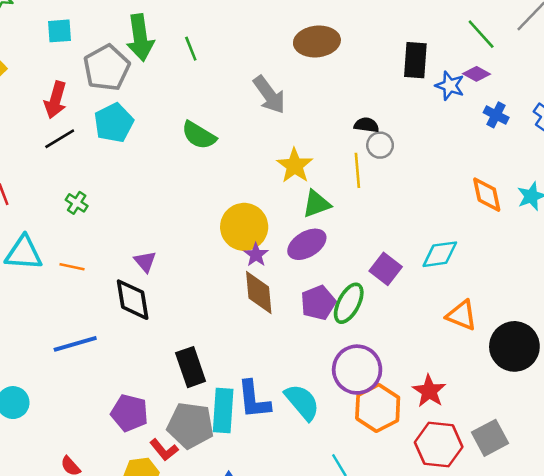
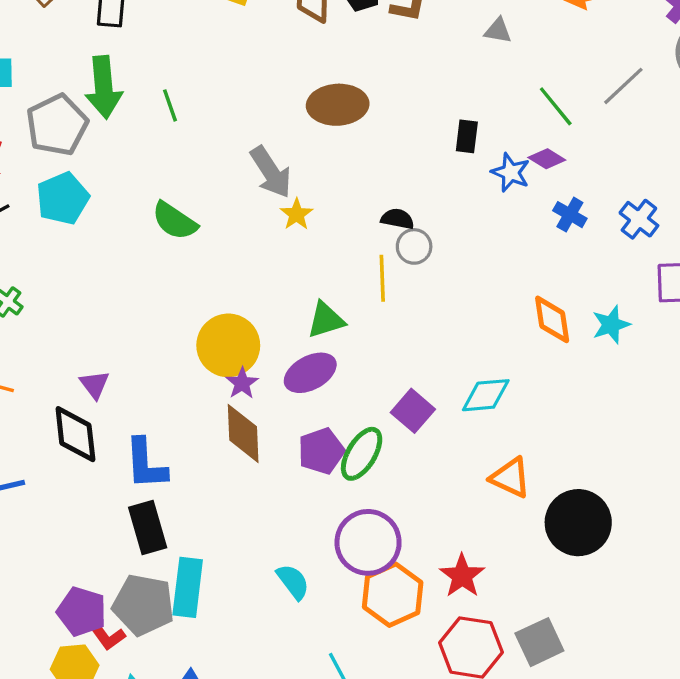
black rectangle: (415, 60) -> (467, 136), size x0.7
yellow star: (295, 166) -> (297, 214), moved, size x0.7
blue L-shape: (254, 400) -> (146, 464), moved
cyan semicircle: (302, 402) -> (293, 582), size x0.7
purple pentagon: (130, 413) -> (82, 612), moved

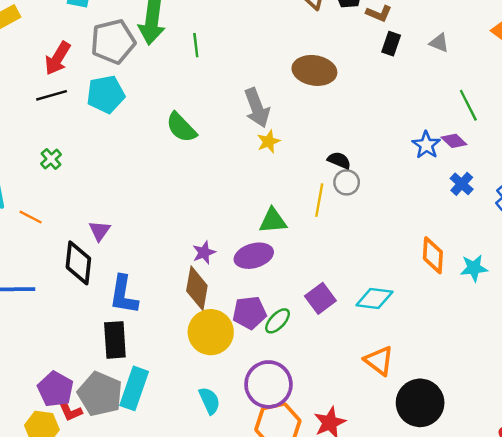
black rectangle: (467, 136) -> (391, 44), moved
yellow circle: (228, 345) -> (211, 332), moved
green ellipse: (362, 454) -> (278, 321), size x0.7

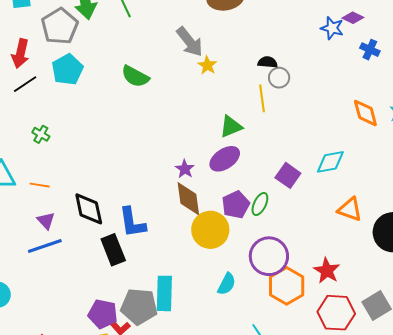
purple triangle: (100, 231) -> (46, 221), moved
black rectangle: (115, 340) -> (113, 250), moved
cyan semicircle: (209, 401) -> (227, 284), turned 70

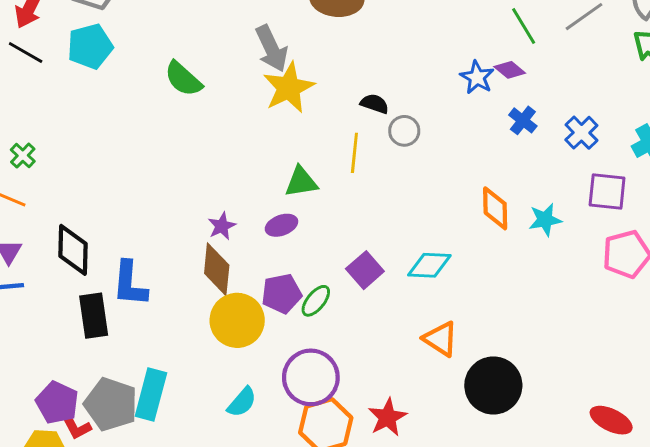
yellow star: (207, 65) -> (289, 88), size x1.8
gray circle: (279, 78) -> (404, 131), moved
black line: (25, 84) -> (26, 53), turned 50
green cross: (41, 134) -> (23, 156), moved
purple ellipse: (225, 159) -> (281, 225), size x0.7

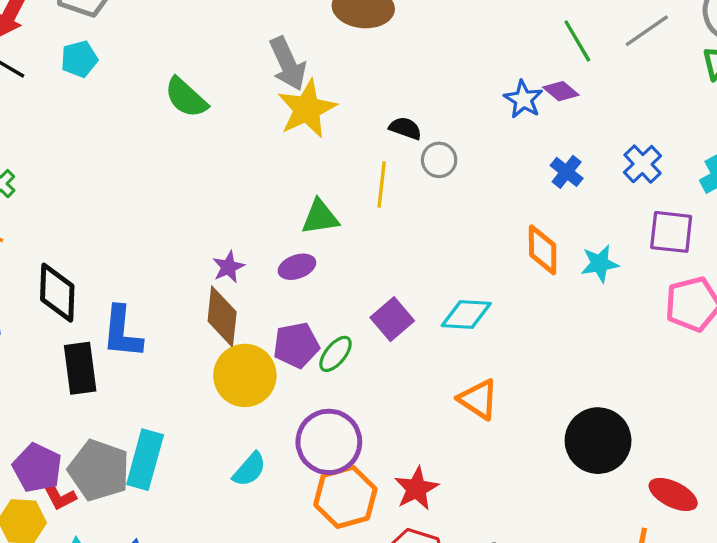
cyan pentagon: (90, 46) -> (79, 59), size x0.7
blue cross: (523, 120) -> (567, 172), moved
black circle: (493, 385) -> (598, 441), moved

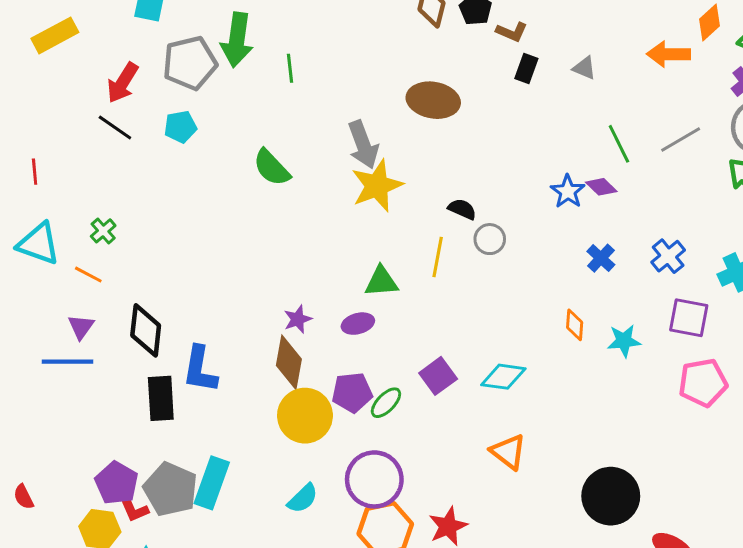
orange diamond: (543, 250) -> (575, 325), size x0.7

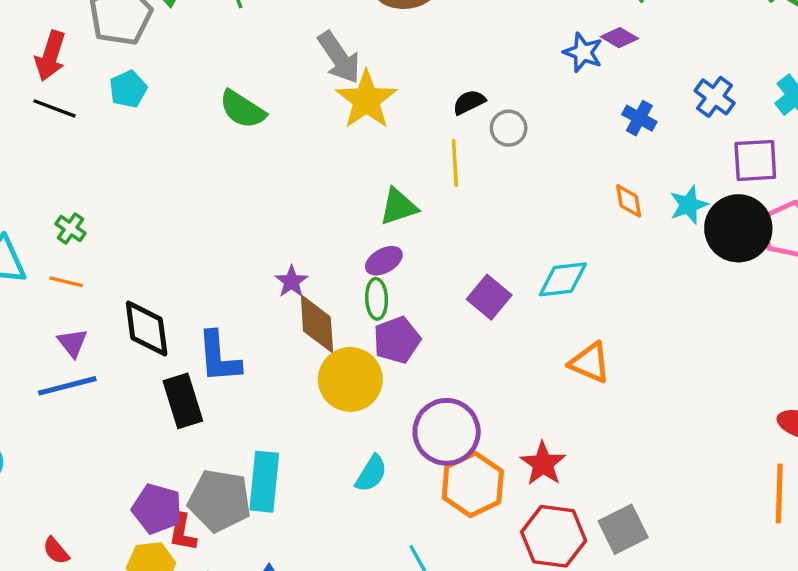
black semicircle: (462, 209) -> (469, 102), turned -36
purple star: (298, 319) -> (292, 281), moved
green ellipse: (386, 403) -> (377, 299), moved, turned -32
black circle: (611, 496) -> (738, 228), moved
red L-shape: (133, 508) -> (183, 532), turned 48

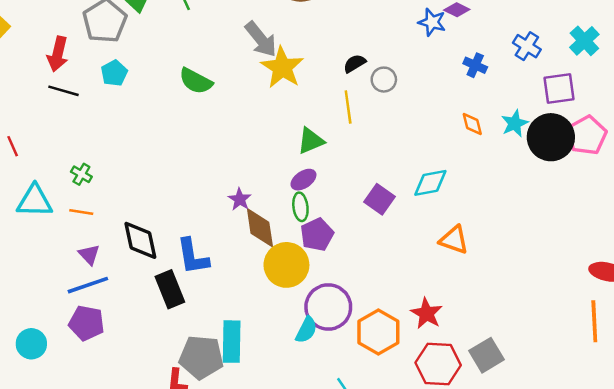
purple circle: (447, 432) -> (328, 307), moved
purple pentagon: (157, 509) -> (86, 323), moved

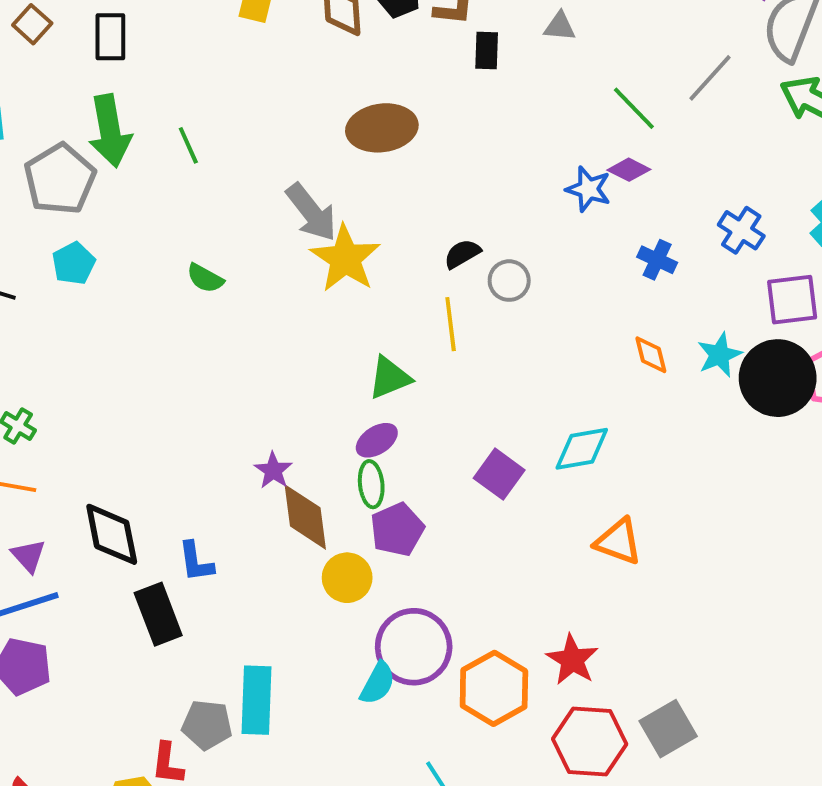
green semicircle: (196, 81) -> (205, 278), size x0.7
blue L-shape: (193, 257) -> (196, 562), size x0.7
yellow circle: (286, 265) -> (347, 578), size x0.7
gray pentagon: (201, 357) -> (207, 725), size x0.7

